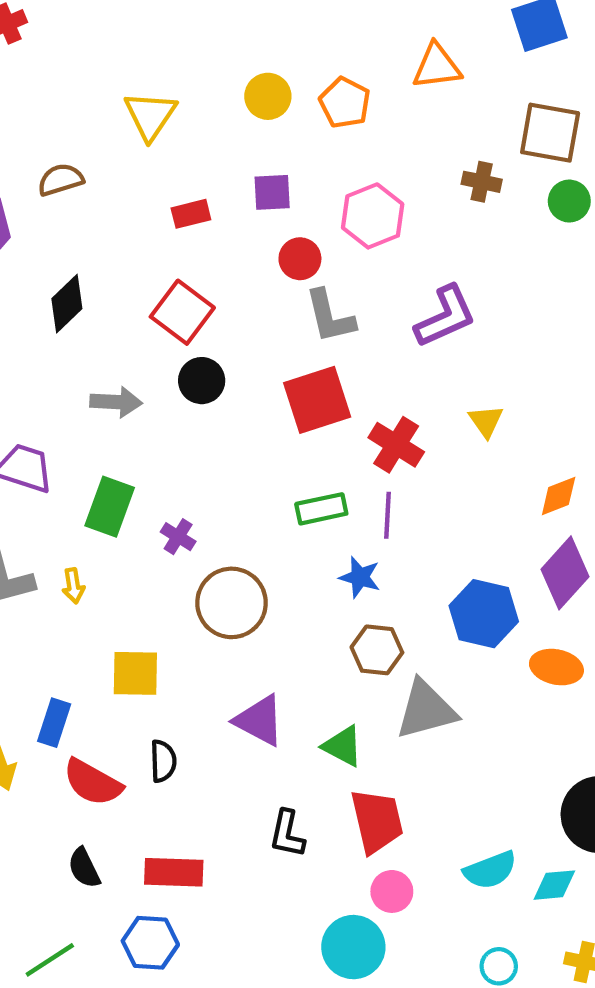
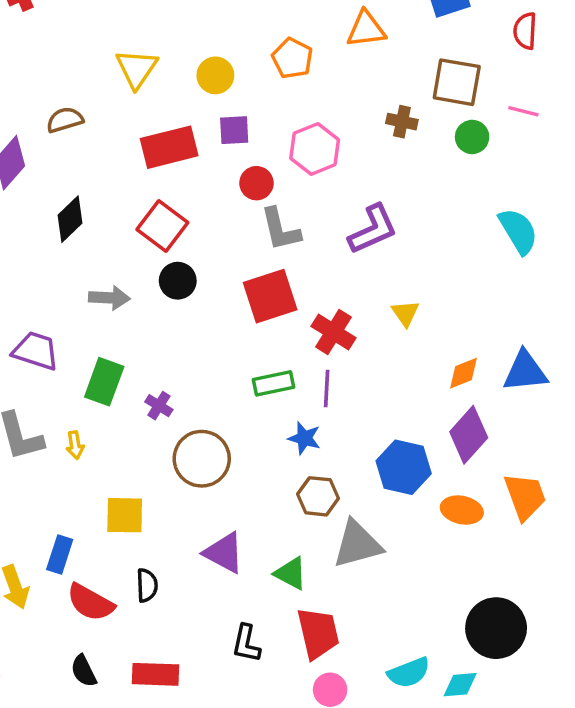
yellow circle: (268, 96) -> (215, 75), moved
red rectangle: (191, 214) -> (169, 147), size x1.8

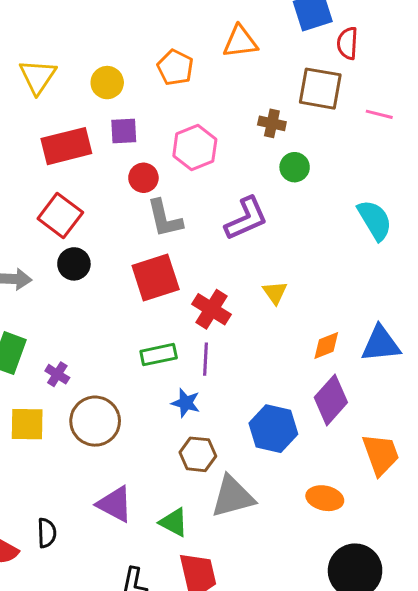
red semicircle: (525, 31) -> (347, 43), moved
green circle: (472, 137) -> (295, 167), moved
orange ellipse: (462, 510) -> (325, 498), moved
yellow square: (125, 515) -> (27, 424), moved

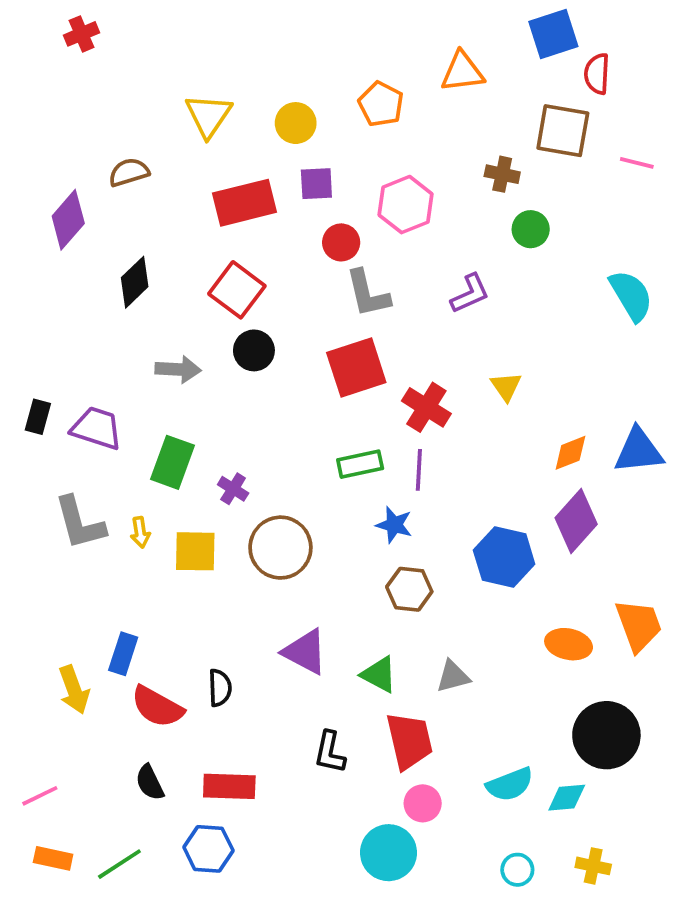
purple L-shape: (246, 219) -> (470, 294), size x0.7
orange trapezoid: (381, 454) -> (639, 625), moved
gray triangle: (233, 497) -> (453, 676), moved, size x0.6

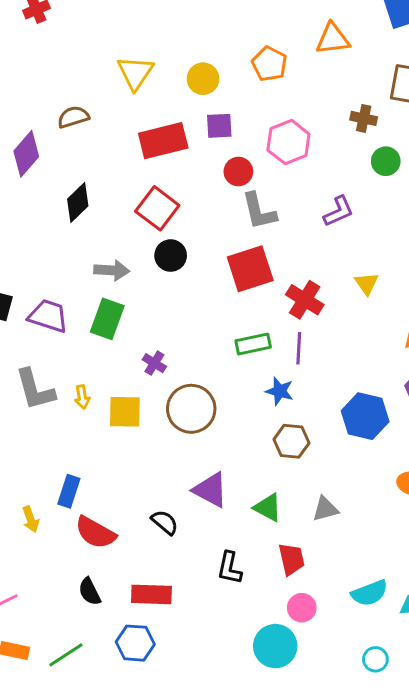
green rectangle: (172, 462) -> (107, 319), moved
black semicircle: (220, 688) -> (165, 522), moved, turned -48
yellow arrow: (74, 690) -> (31, 519), size x0.7
red trapezoid: (409, 741) -> (291, 559), size x0.7

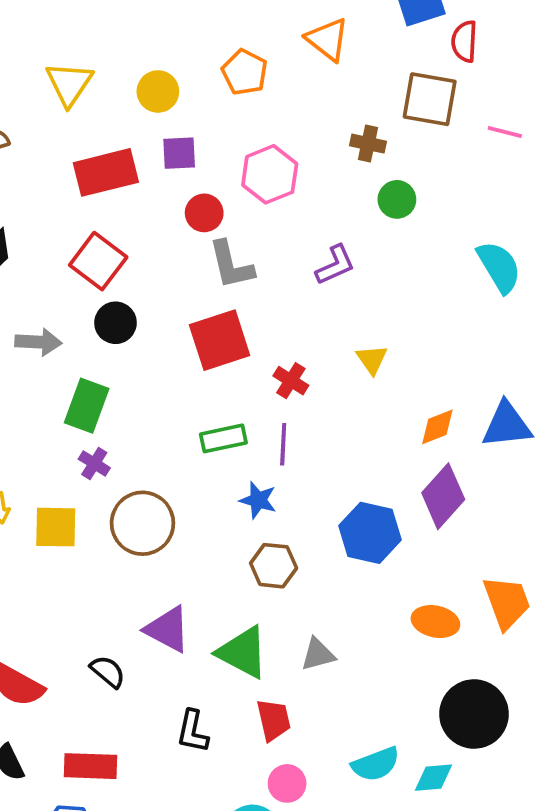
orange triangle: (333, 39) -> (328, 39), turned 45
red cross: (305, 300) -> (291, 381), size x0.7
green rectangle: (107, 319) -> (87, 406), moved
green triangle: (268, 508) -> (243, 652), size x1.4

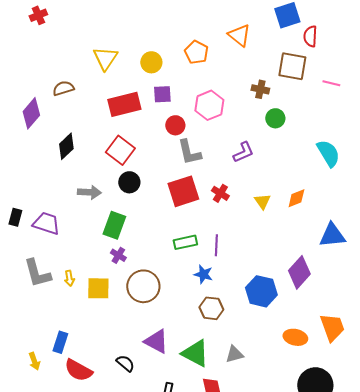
red cross: (291, 381) -> (220, 193), moved
orange diamond: (437, 427) -> (296, 198), moved

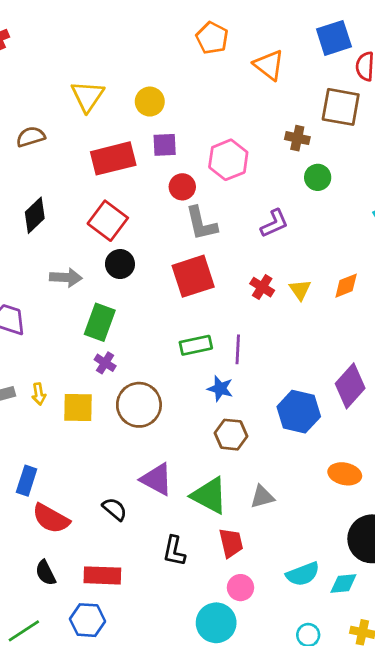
orange pentagon: (196, 52) -> (212, 38), moved
red cross: (220, 193) -> (262, 287), moved

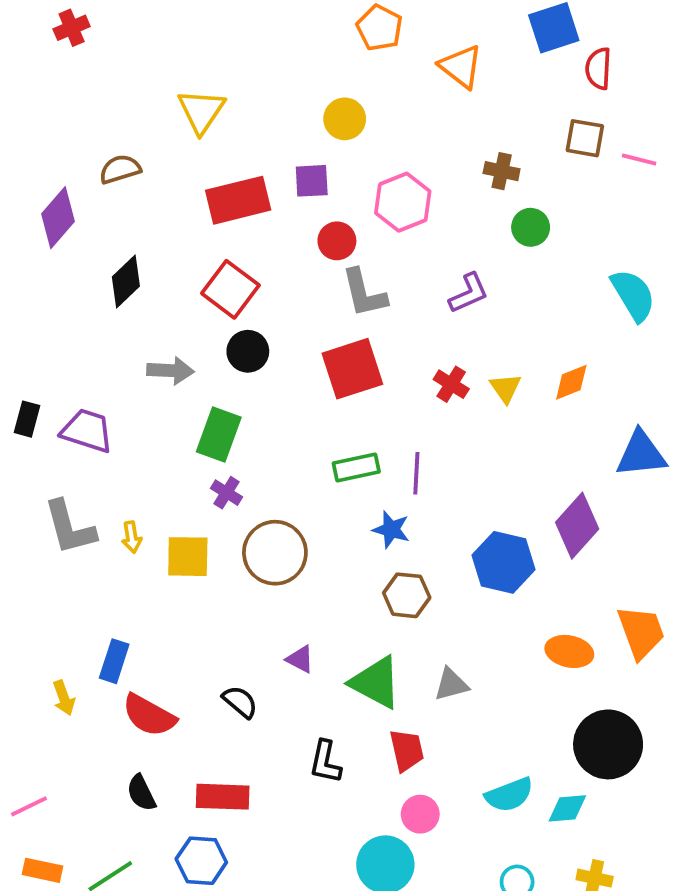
yellow circle: (150, 102) -> (345, 119), moved
brown square: (341, 107) -> (585, 138), moved, size x0.7
purple triangle: (157, 479) -> (300, 659), size x0.6

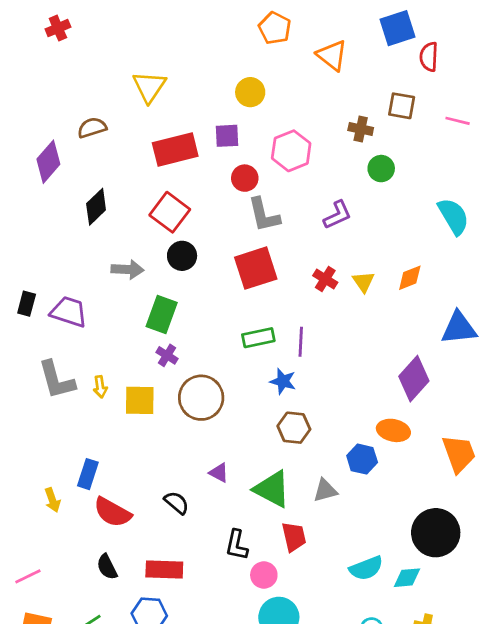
brown square: (585, 138) -> (402, 106), moved
blue hexagon: (503, 562) -> (362, 459), moved, size x0.7
orange ellipse: (569, 651) -> (393, 430), moved
pink circle: (420, 814) -> (264, 575), moved

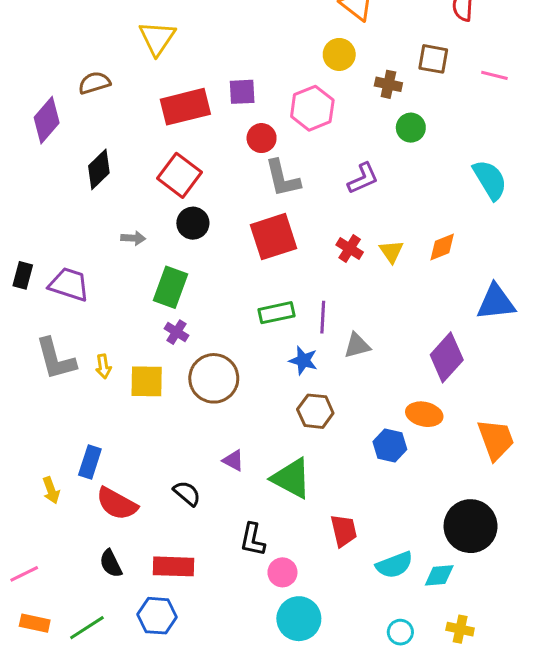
yellow circle: (250, 92) -> (339, 54), moved
gray arrow: (127, 269) -> (133, 238), size x0.7
gray triangle: (325, 490) -> (357, 346), moved
red trapezoid: (294, 537) -> (344, 531), moved

